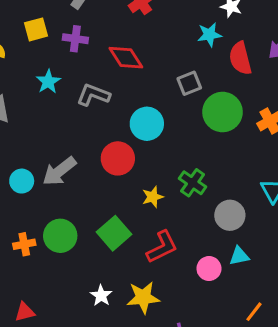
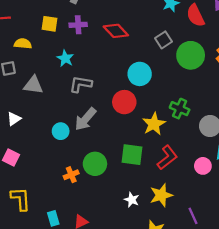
yellow square: (36, 29) -> (49, 24), turned 35
gray L-shape: (93, 95) -> (81, 84), moved
yellow star: (153, 197) -> (154, 124), size x1.5
green square: (114, 233) -> (132, 155), turned -30

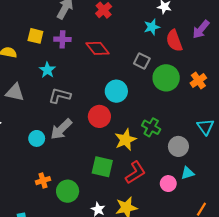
gray square: (164, 40) -> (142, 61), turned -35
green circle: (95, 164) -> (68, 191), moved

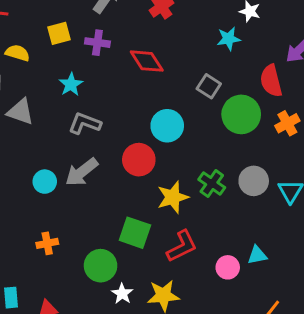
yellow square: (35, 36) -> (59, 33), turned -35
red semicircle: (174, 41) -> (271, 81), moved
gray circle: (178, 146) -> (254, 181), moved
green circle: (68, 191) -> (101, 266), moved

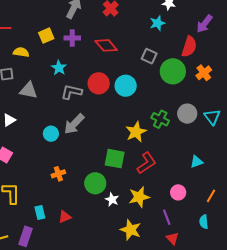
red semicircle: (271, 81) -> (189, 47), turned -140
red circle: (139, 160) -> (99, 83), moved
pink circle: (228, 267) -> (178, 192), moved

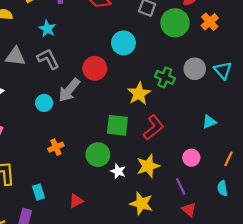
red circle: (99, 83) -> (95, 68), moved
gray L-shape: (72, 92) -> (48, 59), moved, turned 55
red triangle: (65, 217) -> (76, 201), moved

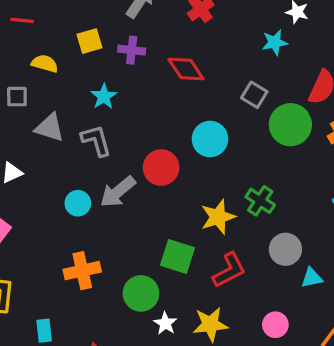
gray circle: (195, 69) -> (285, 249), moved
orange cross: (56, 147) -> (82, 271), size x1.5

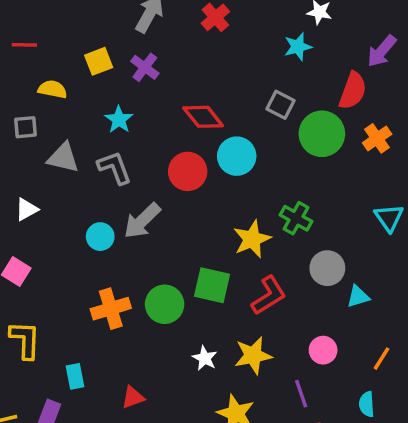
purple cross: (132, 50) -> (145, 67), turned 35
red diamond: (186, 69) -> (203, 117), moved
red circle: (161, 168) -> (188, 171), moved
green circle: (141, 293) -> (165, 304), moved

